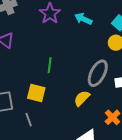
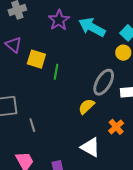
cyan arrow: (83, 19) -> (92, 27), size x1.5
yellow square: (36, 93) -> (36, 59), moved

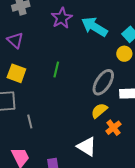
yellow square: (36, 59) -> (16, 73), moved
yellow semicircle: (86, 106) -> (99, 111), moved

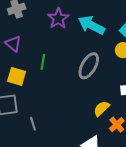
green line: (56, 69) -> (43, 62), moved
gray ellipse: (103, 82) -> (89, 66), moved

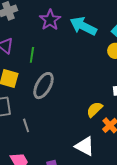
green line: (43, 62) -> (32, 55), moved
gray ellipse: (89, 66) -> (43, 86), moved

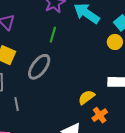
green line: (32, 55) -> (53, 35), moved

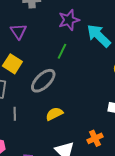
yellow semicircle: (86, 97) -> (54, 114), moved

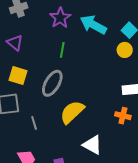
yellow semicircle: (54, 114) -> (72, 112), size x1.5
orange cross: (95, 138) -> (123, 116), moved, turned -35

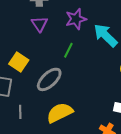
purple triangle: (15, 43) -> (40, 24), moved

